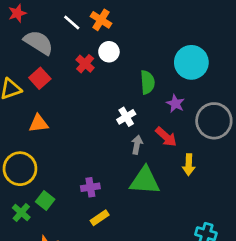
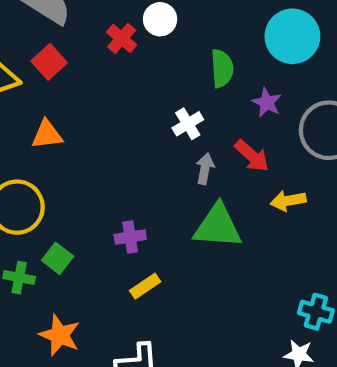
yellow arrow: (189, 165) -> (288, 201), turned 78
green cross: (21, 212) -> (19, 278), turned -30

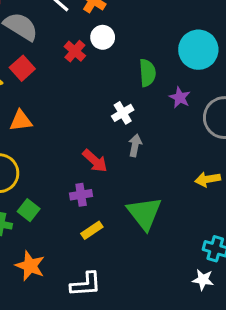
red arrow: (252, 156) -> (95, 161), moved
yellow arrow: (288, 201) -> (208, 179), moved
green triangle: (218, 226) -> (144, 213), moved, turned 48

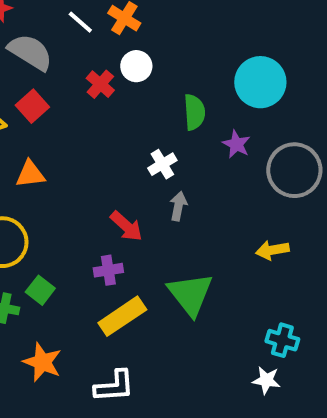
yellow rectangle: (92, 230) -> (122, 316), size x1.6

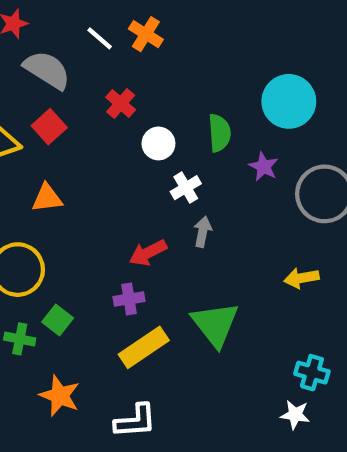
white circle: (136, 66) -> (158, 143), moved
red arrow: (126, 226) -> (148, 253), turned 111

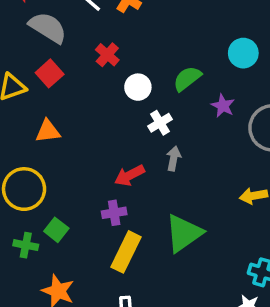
cyan circle: (289, 101) -> (243, 53), size x0.7
green semicircle: (219, 133) -> (187, 79), turned -124
green triangle: (215, 324) -> (184, 233), turned 33
yellow rectangle: (144, 347) -> (126, 252), turned -30

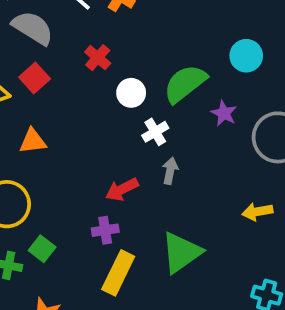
green semicircle: (187, 79) -> (185, 84), size x1.4

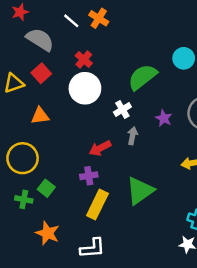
white circle: (131, 93) -> (85, 88), moved, size x1.6
purple star: (224, 113) -> (164, 118), moved

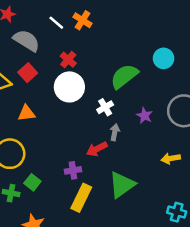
red arrow: (100, 148) -> (97, 149), moved

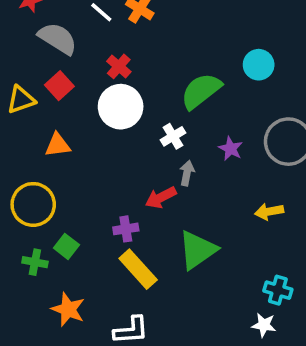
yellow rectangle: (81, 198) -> (138, 269), turned -68

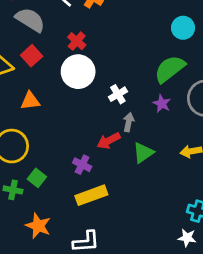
cyan circle: (259, 65) -> (183, 28), moved
green semicircle: (201, 91) -> (170, 69), moved
purple cross: (126, 229) -> (82, 165), turned 36
green triangle: (197, 250) -> (143, 153), moved, size x0.7
yellow rectangle: (138, 269) -> (91, 195), turned -68

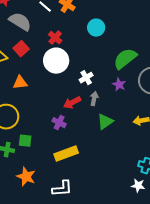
cyan circle: (183, 28) -> (96, 28), moved
red arrow: (109, 141) -> (72, 103), moved
purple cross: (82, 165) -> (59, 123), moved
green square: (37, 178) -> (25, 141), turned -32

